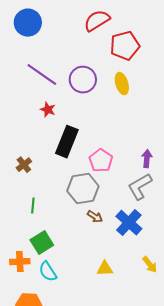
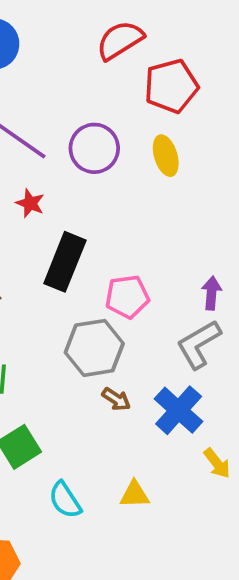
pink pentagon: (101, 161) -> (127, 297), turned 30
yellow arrow: (150, 265) -> (217, 463), moved
cyan semicircle: (48, 272) -> (65, 500), moved

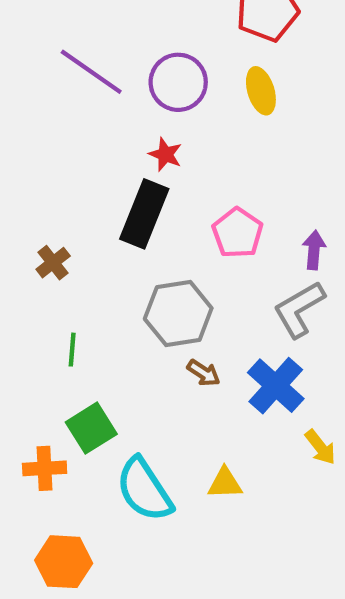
red star: (30, 203) -> (165, 154), moved
pink pentagon: (127, 297) -> (238, 233), moved, turned -30
cyan semicircle: (65, 500) -> (144, 490), size x1.5

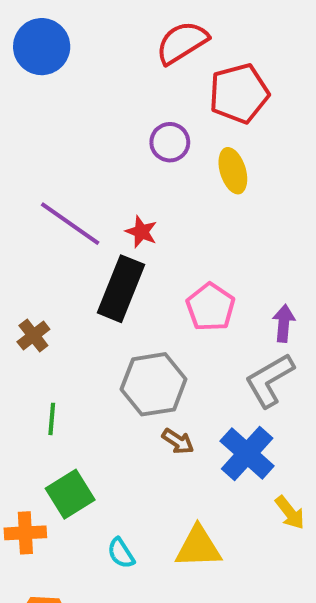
purple line: (91, 72) -> (70, 224), moved
purple circle: (178, 82) -> (170, 142), moved, size x0.7
yellow triangle: (225, 483) -> (198, 547), size x1.4
cyan semicircle: (144, 490) -> (121, 553), size x0.5

